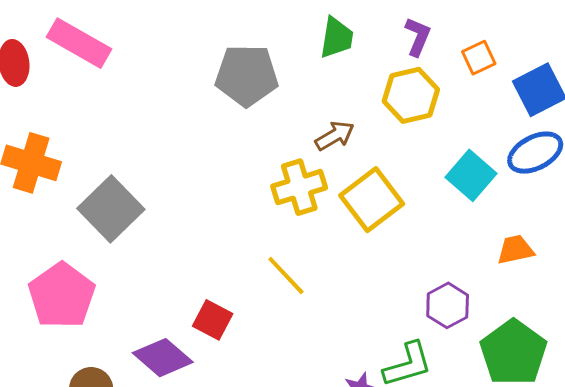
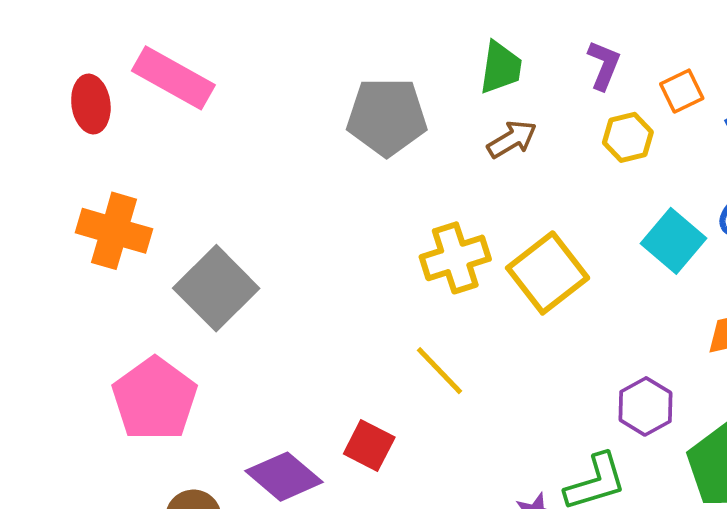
yellow hexagon: (411, 95) -> (628, 137), moved, size x0.7
brown arrow: (335, 136) -> (512, 139), moved
red square: (213, 320) -> (369, 445), moved

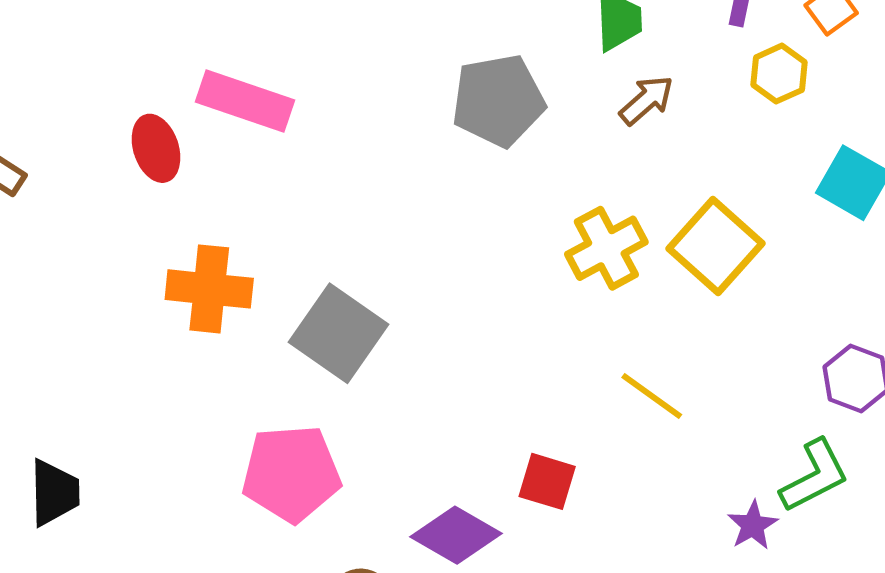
yellow line: (439, 371) -> (652, 396), moved
pink pentagon: (155, 399) -> (291, 473), turned -30

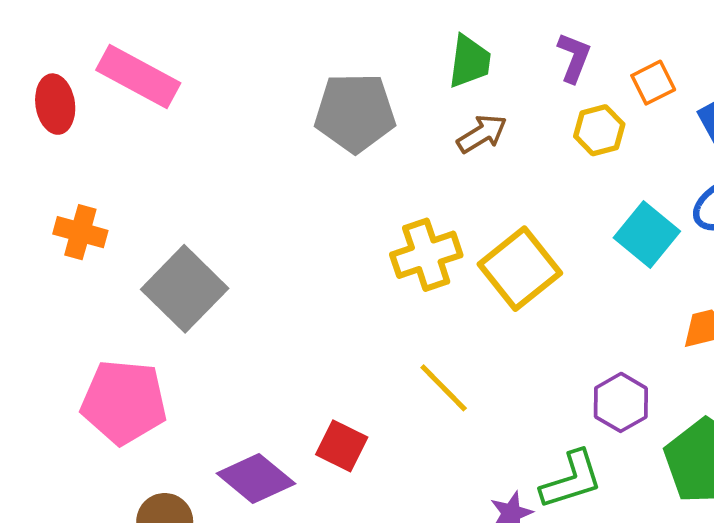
orange cross: (209, 289) -> (80, 232), size x0.7

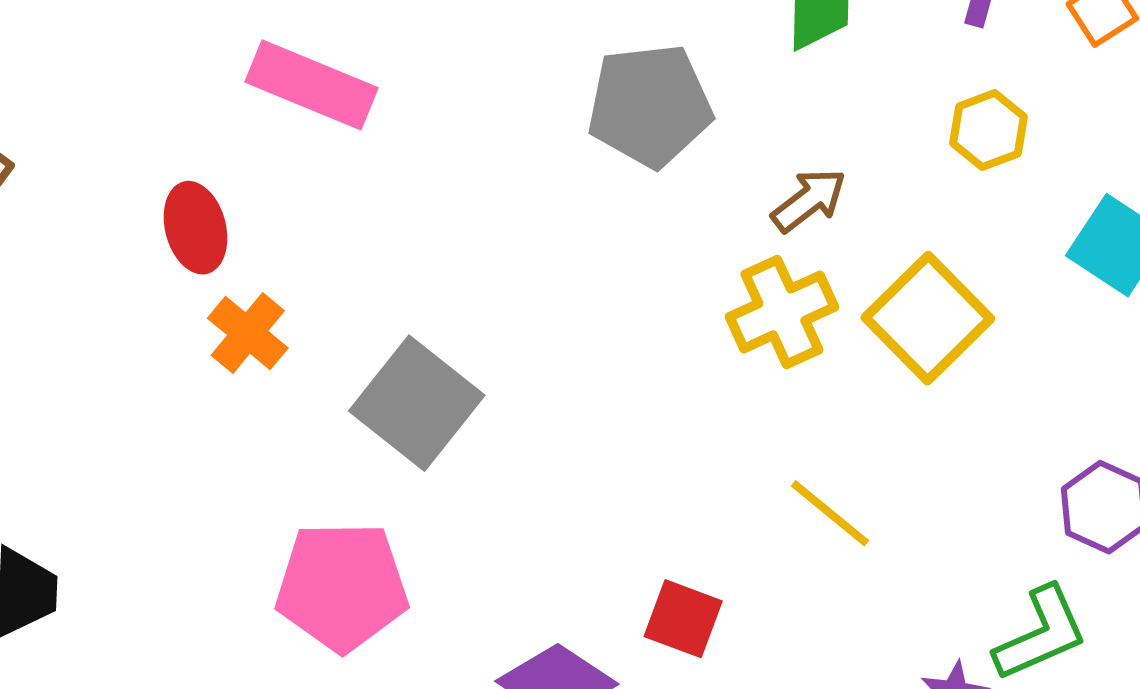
red ellipse: (55, 104) -> (195, 228), moved
yellow hexagon: (599, 130) -> (988, 130), moved
brown arrow: (482, 134) -> (809, 200), moved
orange cross: (80, 232) -> (248, 333), turned 30

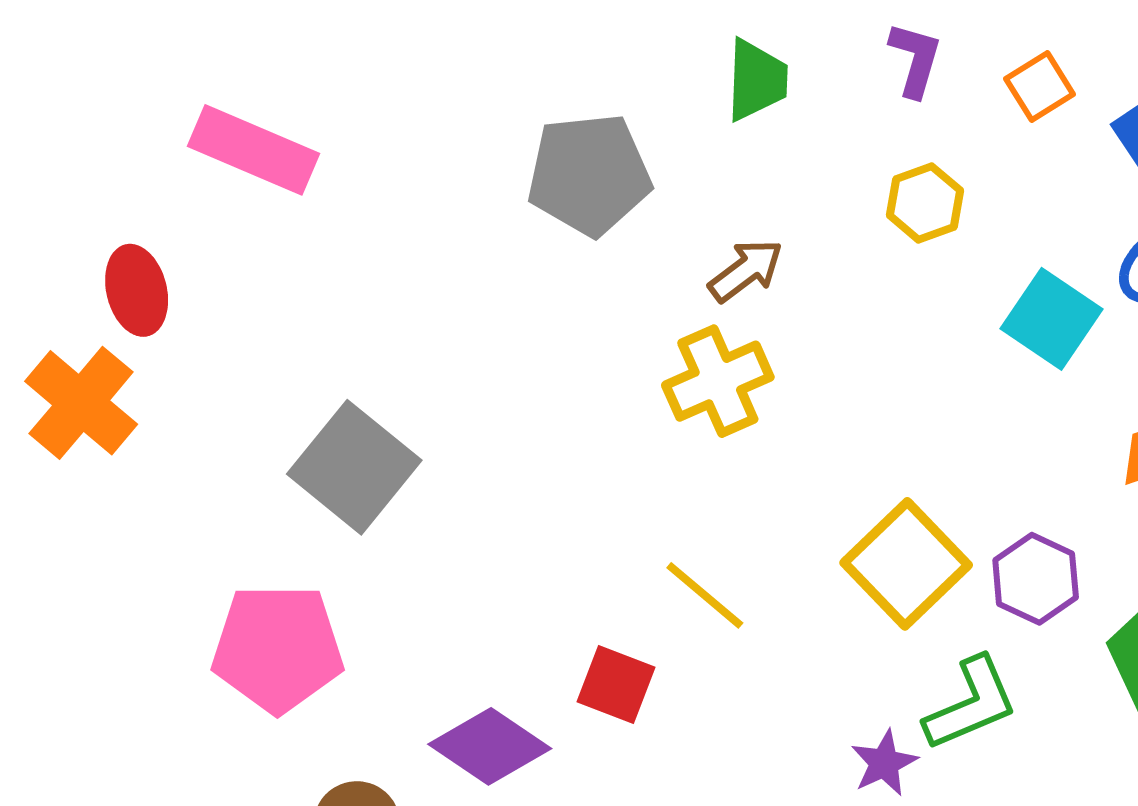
yellow square: (928, 318) -> (906, 564), moved
orange cross: (248, 333) -> (81, 403), moved, size x1.4
yellow line: (830, 513) -> (705, 595), moved

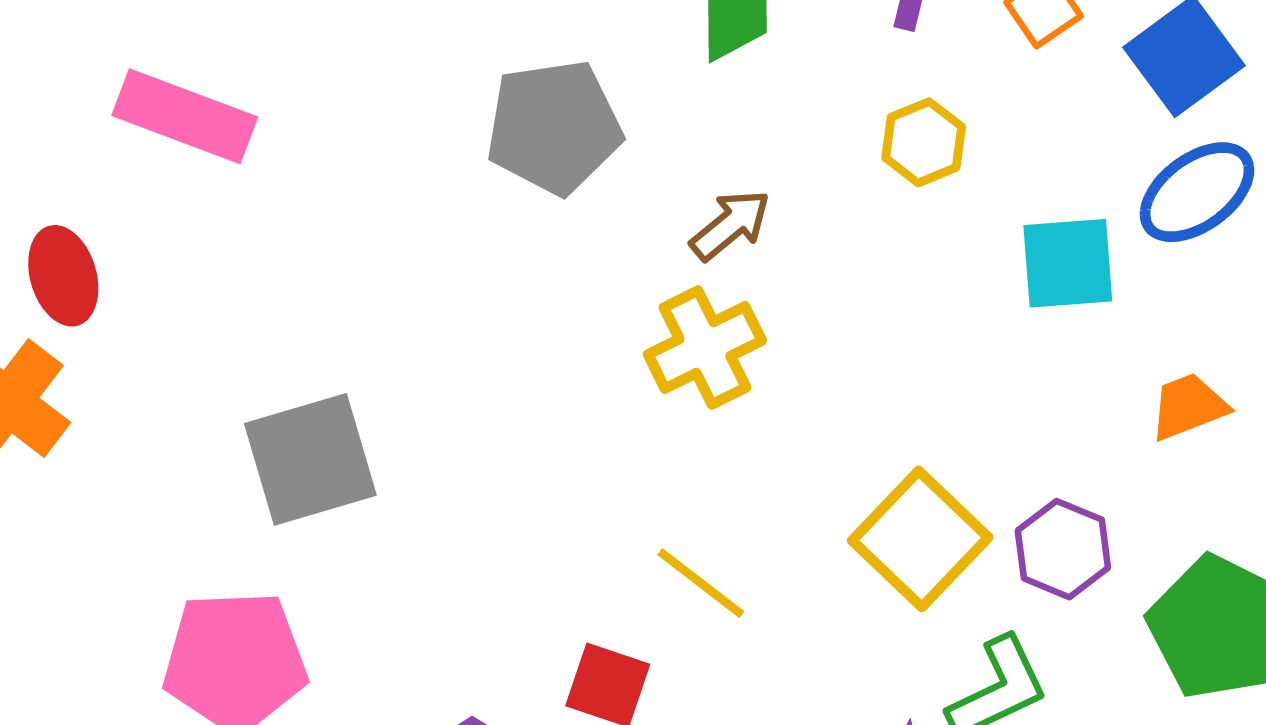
cyan square: (1051, 319) -> (1068, 263), turned -36
gray square: (354, 467) -> (310, 459), turned 37

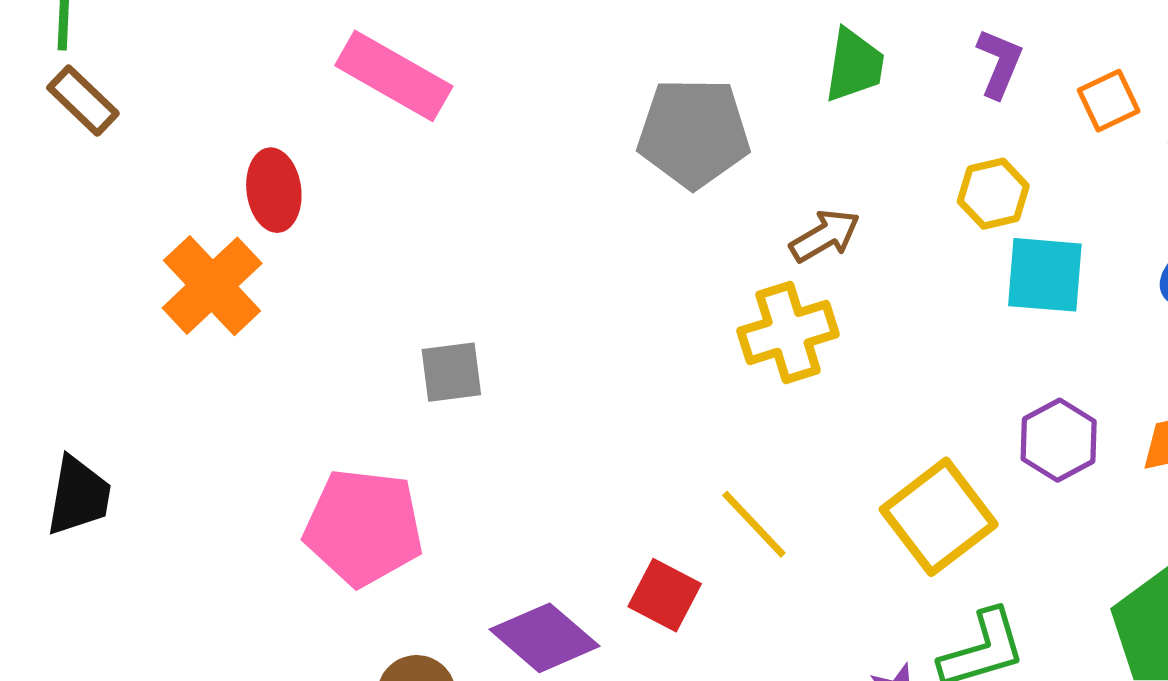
cyan square: (1068, 263) -> (1045, 275), moved
gray square: (310, 459) -> (451, 372), size x0.6
purple hexagon: (1063, 549) -> (1059, 440), moved

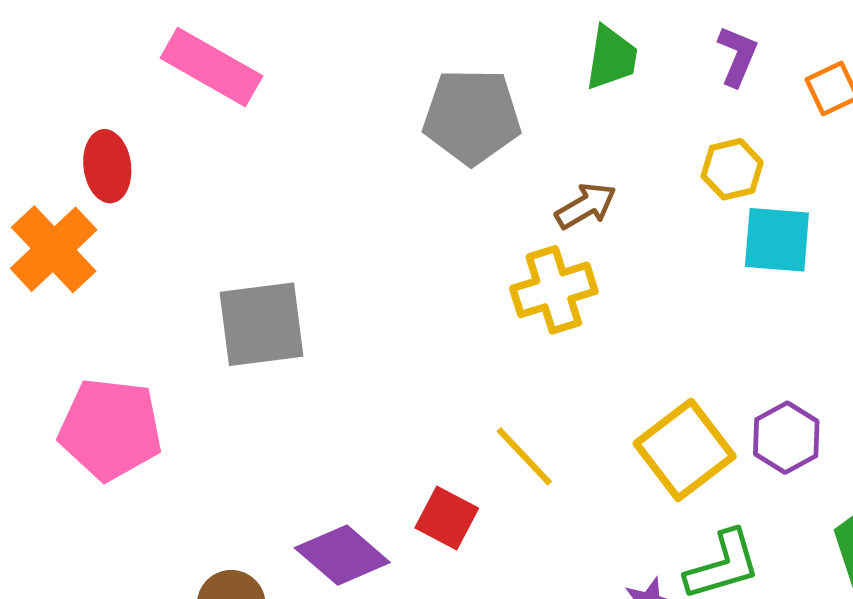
gray square: (451, 372) -> (262, 324), size x1.6
purple hexagon: (1059, 440) -> (786, 438), moved
pink pentagon: (364, 527) -> (110, 429), moved

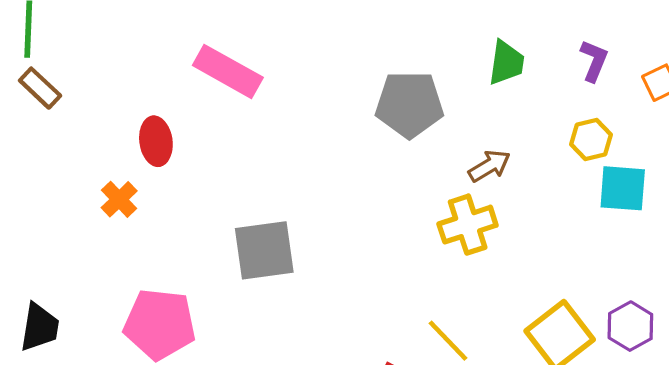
orange cross: (54, 249) -> (119, 199), size x0.6

